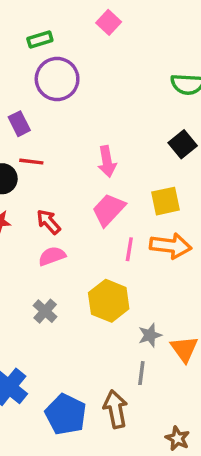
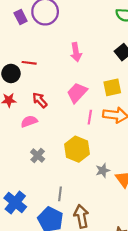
purple rectangle: (19, 124) -> (21, 17), moved
pink arrow: (107, 162) -> (76, 52), moved
pink semicircle: (52, 256) -> (29, 121), moved
gray line: (141, 373) -> (60, 194), moved

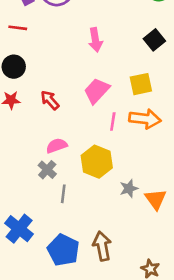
red line: (29, 63) -> (18, 28), moved
pink semicircle: (29, 121) -> (57, 146), moved
gray line: (60, 194) -> (63, 194), moved

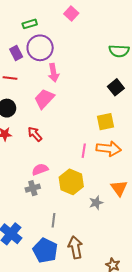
pink arrow: (95, 40) -> (54, 73), moved
pink trapezoid: (97, 91) -> (44, 99), moved
gray cross: (47, 170) -> (33, 188), turned 32
gray line: (63, 194) -> (54, 220), moved
orange triangle: (156, 199) -> (119, 188), moved

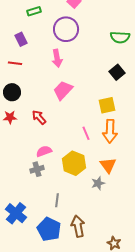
purple circle: (40, 48) -> (66, 29), moved
pink trapezoid: (44, 99) -> (63, 90), moved
orange arrow: (109, 149) -> (110, 131), turned 85
pink line: (84, 151) -> (86, 133), turned -32
orange triangle: (119, 188) -> (108, 165), moved

